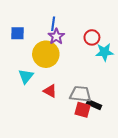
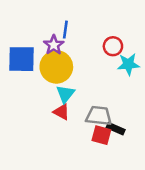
blue square: (18, 33) -> (22, 59), moved, size x1.6
purple star: (56, 36) -> (54, 45), moved
cyan triangle: (26, 76) -> (65, 94), moved

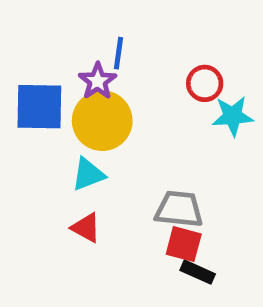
cyan triangle: (65, 94) -> (88, 174), moved, turned 30
red triangle: (61, 112) -> (86, 228), moved
black rectangle: (116, 129) -> (198, 272), moved

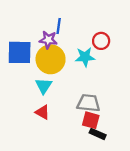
purple star: (98, 81) -> (48, 40), turned -30
cyan star: (233, 116) -> (85, 57), moved
cyan triangle: (88, 174) -> (44, 86), turned -36

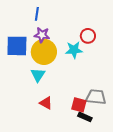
blue line: (59, 26) -> (37, 14), moved
gray trapezoid: (88, 103) -> (96, 97), moved
red triangle: (43, 112) -> (46, 103), moved

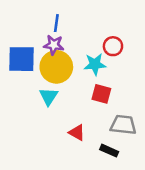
blue line: (37, 14) -> (56, 23), moved
red triangle: (46, 103) -> (77, 133), moved
red square: (79, 105) -> (101, 94), moved

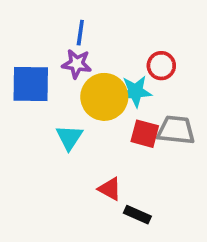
yellow circle: (56, 67) -> (104, 97), moved
gray trapezoid: (123, 125) -> (176, 130), moved
black rectangle: (109, 151) -> (137, 215), moved

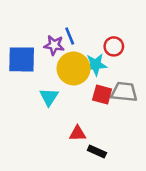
blue line: (80, 33) -> (70, 36), moved, turned -30
red triangle: (110, 189) -> (77, 133), turned -30

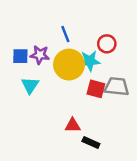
purple star: (54, 45) -> (40, 55), moved
blue square: (22, 59) -> (20, 56), size x0.6
cyan triangle: (49, 97) -> (30, 85), moved

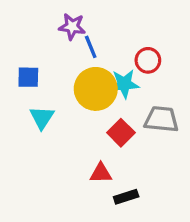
purple star: (40, 55) -> (72, 27), moved
red square: (96, 89) -> (121, 133), moved, turned 30
black rectangle: (91, 142) -> (126, 197), turned -42

